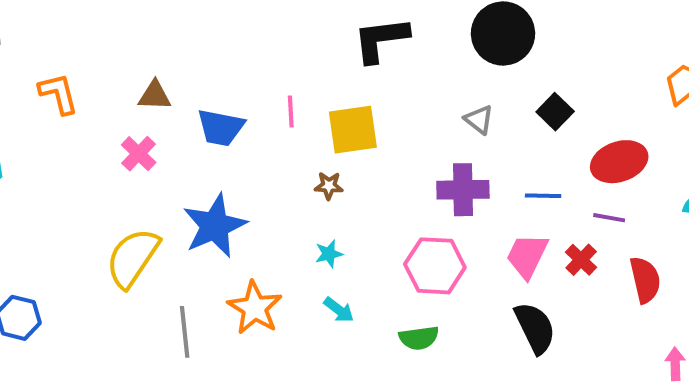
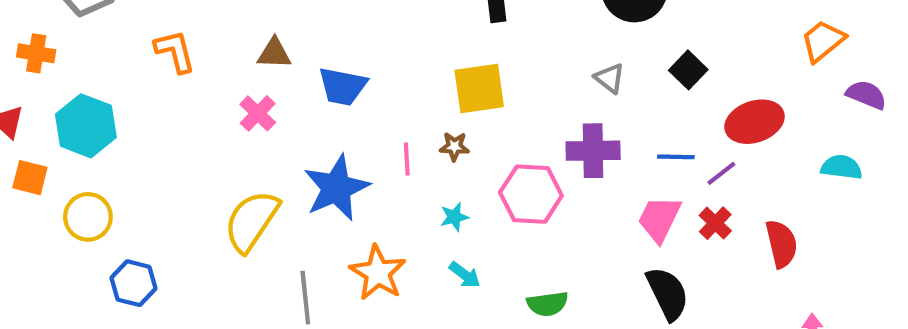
pink line: (291, 112) -> (407, 159), moved
purple line: (609, 218) -> (721, 173), moved, turned -48
pink hexagon: (435, 266) -> (531, 194), moved

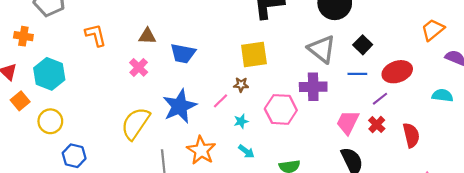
gray triangle: (610, 78) -> (322, 49), size x1.8
blue line: (676, 157) -> (357, 74), moved
pink line: (407, 159) -> (221, 101), moved, turned 49
orange square: (30, 178) -> (20, 101), turned 36

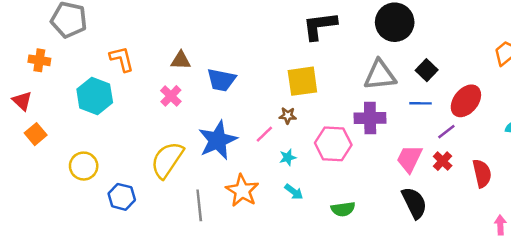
gray triangle: (322, 49) -> (380, 75), turned -44
red ellipse: (397, 72) -> (466, 101), turned -32
cyan hexagon: (49, 74) -> (95, 96), moved
yellow circle: (50, 121) -> (84, 166), moved
blue hexagon: (74, 156) -> (122, 197), moved

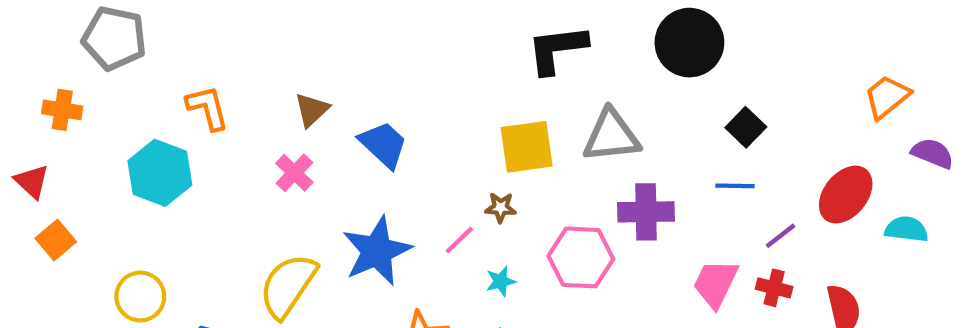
brown triangle: (181, 60) -> (312, 110), turned -45
gray triangle: (380, 75) -> (611, 136), moved
blue trapezoid: (221, 80) -> (383, 145), turned -148
red ellipse: (466, 101) -> (846, 195), moved
red cross: (443, 161) -> (774, 288), turned -30

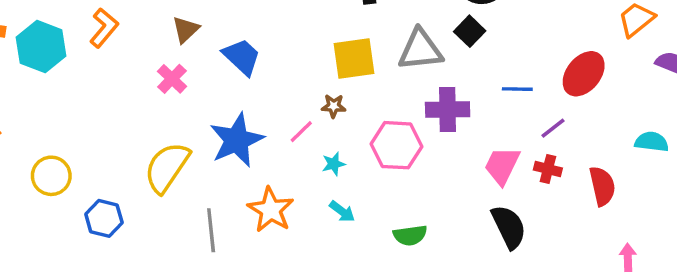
orange L-shape: (208, 108) -> (104, 28), turned 54
black square: (746, 127) -> (470, 31), moved
cyan hexagon: (160, 173) -> (41, 47), moved
red ellipse: (846, 195) -> (584, 74), moved
cyan semicircle: (906, 229) -> (652, 142), moved

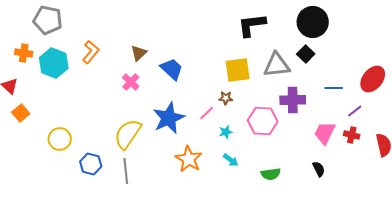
black semicircle: (509, 227) -> (319, 169), moved, size x0.6
gray line: (211, 230) -> (126, 171), moved

